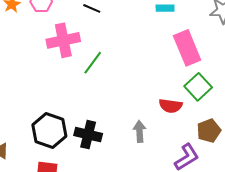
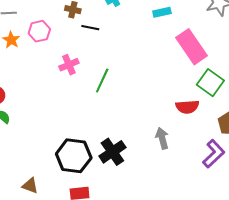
pink cross: (63, 40) -> (69, 65), size x0.6
black cross: (88, 135) -> (112, 152), turned -36

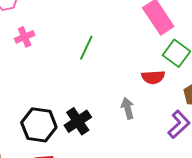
pink cross: (69, 65) -> (25, 37), moved
green line: (102, 81) -> (86, 48), moved

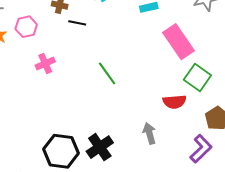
green line: (86, 48) -> (107, 73), turned -60

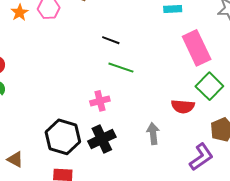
black line: (77, 23) -> (111, 40), moved
pink cross: (45, 64) -> (100, 101), moved
green line: (107, 73) -> (121, 68), turned -45

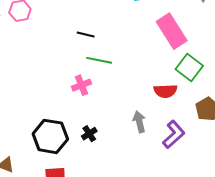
pink cross: (100, 101) -> (81, 85), moved
black cross: (102, 139) -> (89, 134), size x0.6
purple L-shape: (201, 157) -> (174, 134), moved

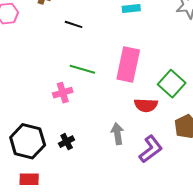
pink rectangle: (172, 31) -> (128, 64), moved, turned 40
black line: (86, 35) -> (74, 24), moved

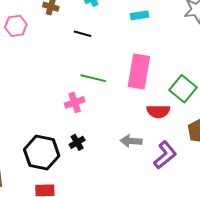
gray arrow: (117, 134) -> (131, 141), turned -75
black cross: (67, 142) -> (77, 142), moved

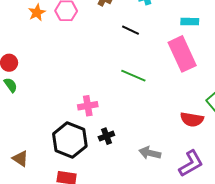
pink rectangle: (139, 71) -> (182, 54), moved, turned -44
pink cross: (75, 102) -> (88, 106), moved
gray arrow: (131, 141) -> (150, 153), moved

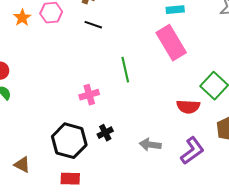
black line: (130, 30) -> (93, 25), moved
green line: (133, 76) -> (125, 70), turned 60
pink cross: (88, 106) -> (89, 95), moved

